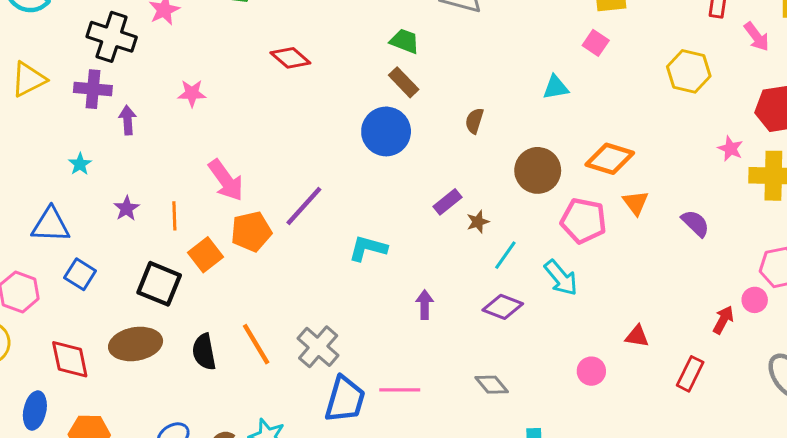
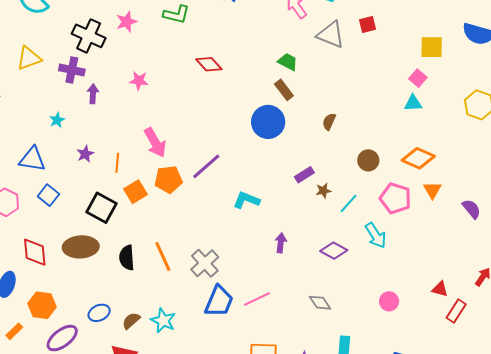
cyan triangle: (556, 87) -> (413, 103), moved
brown circle: (538, 170) -> (368, 160), size x0.7
cyan line: (505, 255) -> (349, 204), moved
red triangle: (637, 336) -> (440, 289), moved
pink line: (400, 390) -> (257, 299), turned -32

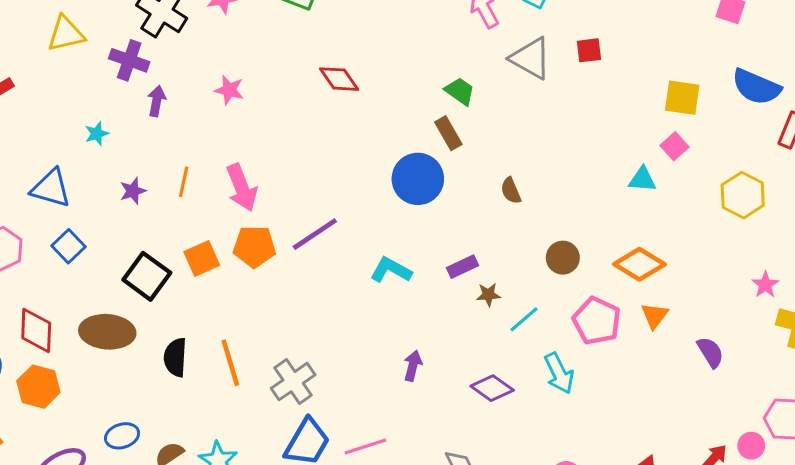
pink square: (418, 78) -> (674, 146), moved
brown semicircle: (329, 122) -> (511, 191), turned -54
orange line: (117, 163) -> (184, 182), moved
cyan L-shape: (246, 200) -> (391, 270), moved
orange hexagon: (42, 305) -> (38, 387), moved

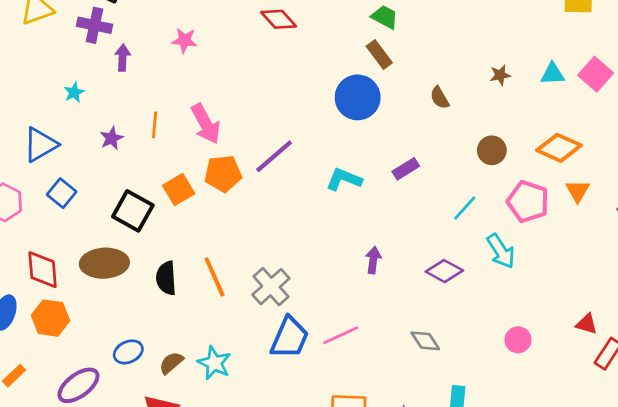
pink square: (674, 146) -> (596, 74), moved, size x1.4
blue triangle: (51, 188) -> (40, 145), turned -39
brown star: (488, 295) -> (500, 75), moved

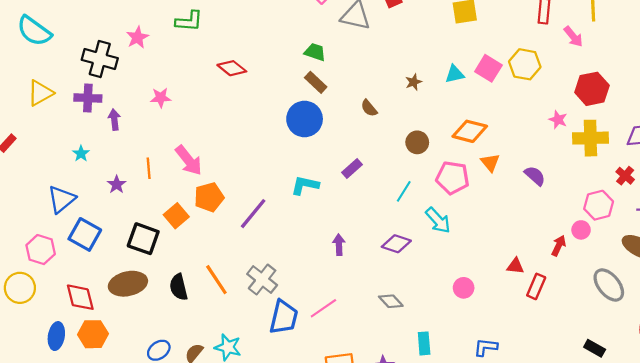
purple line: (274, 156) -> (253, 214), moved
blue square: (62, 193) -> (85, 234), size x1.4

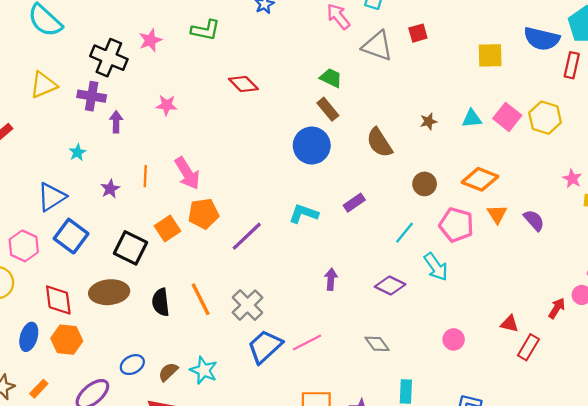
brown semicircle: (369, 108) -> (379, 143), size x1.6
purple semicircle: (535, 176) -> (534, 220), moved
blue trapezoid: (284, 317) -> (265, 347), turned -153

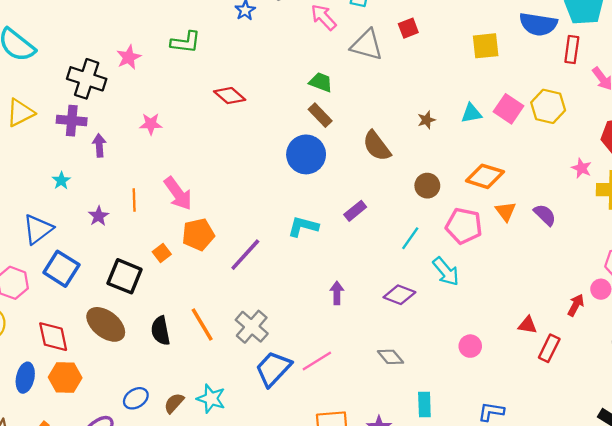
orange square: (167, 229) -> (162, 253), size x0.7
brown ellipse: (109, 292) -> (106, 324), turned 48

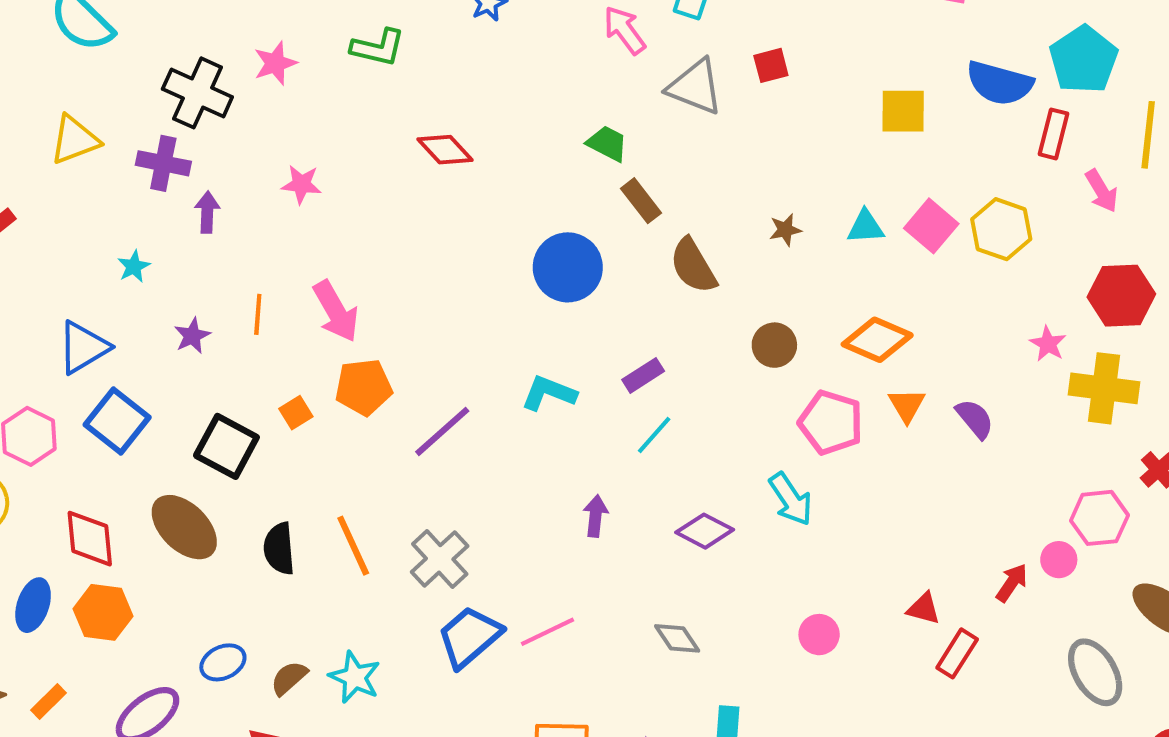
brown rectangle: (320, 115) -> (641, 201), moved
cyan line: (410, 238) -> (654, 435), moved

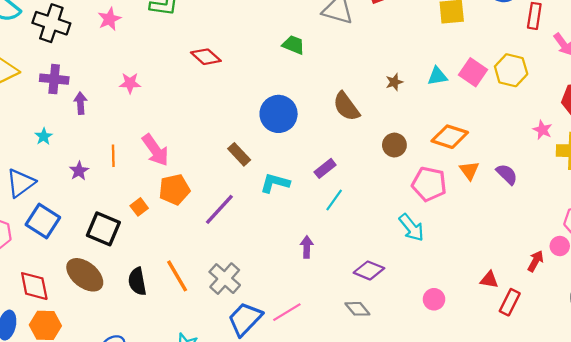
black cross: (197, 93) -> (51, 23), moved
brown rectangle: (641, 201) -> (239, 154), moved
purple diamond: (705, 531) -> (369, 270), moved

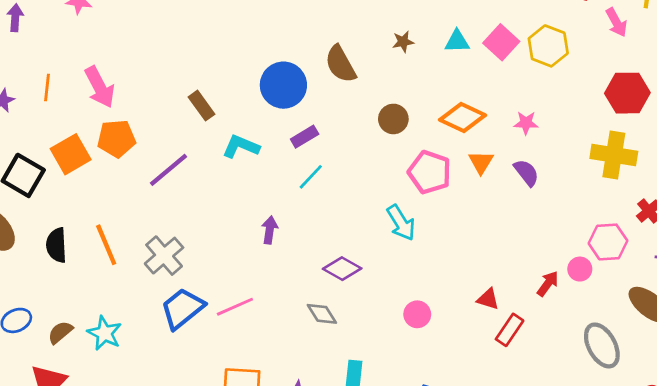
blue circle: (279, 114) -> (283, 85), moved
pink star: (542, 130) -> (526, 123), moved, turned -30
orange square: (139, 207) -> (71, 154), size x1.8

